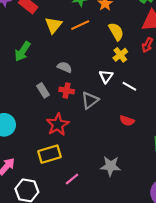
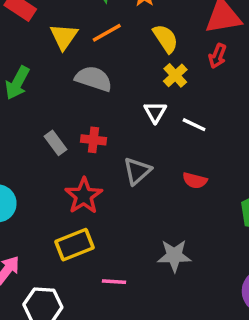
gray semicircle: (65, 67) -> (94, 79), moved, size x1.5
gray triangle: (90, 100) -> (137, 171), moved
pink line: (72, 179) -> (114, 282), turned 48

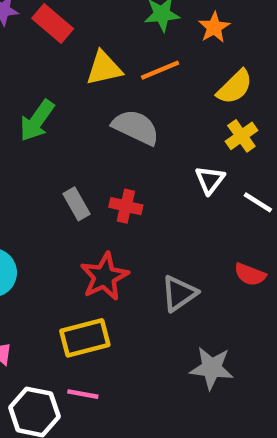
yellow triangle: (64, 37) -> (104, 68), turned 36
yellow semicircle: (166, 39) -> (235, 87), turned 72
gray triangle: (137, 171) -> (179, 293), moved
pink line: (114, 282) -> (83, 394), moved

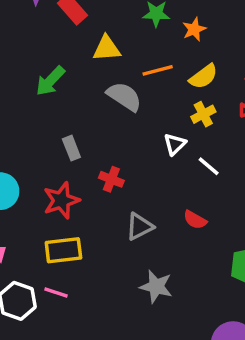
orange line: (160, 70) -> (158, 70), moved
red cross: (126, 206) -> (111, 179), moved
red star: (104, 277) -> (61, 200), moved

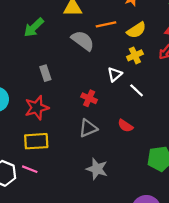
red cross: (111, 179) -> (89, 98), moved

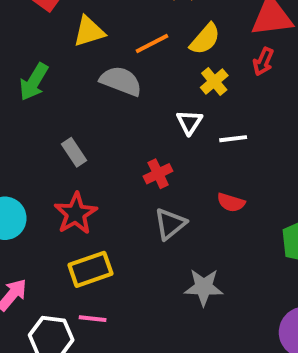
white line: (137, 90) -> (233, 139), turned -35
red cross: (89, 98) -> (158, 174), turned -35

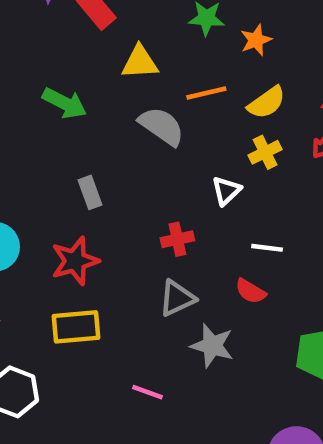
green arrow: (34, 82) -> (65, 103), turned -108
white line: (233, 139) -> (267, 248), moved
gray star: (204, 287) -> (212, 346), moved
pink line: (93, 319) -> (148, 392), moved

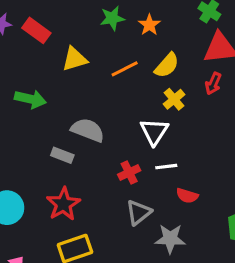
gray semicircle: (162, 126) -> (88, 130), moved
white triangle: (226, 191) -> (154, 132), size x1.4
gray rectangle: (90, 192) -> (62, 155), turned -35
white line: (267, 248) -> (166, 167), moved

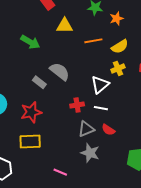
gray triangle: (139, 212) -> (86, 129), moved

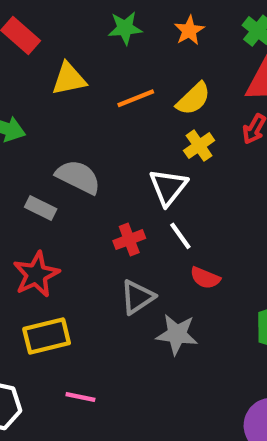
orange star: (117, 18) -> (189, 30), moved
white line: (101, 108) -> (180, 236), turned 56
gray triangle: (86, 129) -> (137, 297), moved
pink line: (60, 172) -> (80, 397), moved

